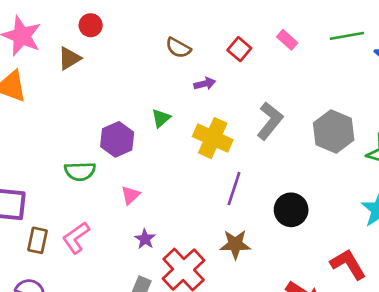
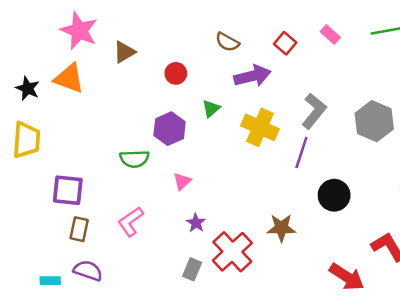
red circle: (91, 25) -> (176, 73), moved
purple arrow: (205, 84) -> (252, 76), size x1.8
purple line: (234, 189) -> (301, 153), moved
brown rectangle: (37, 240) -> (79, 229), moved

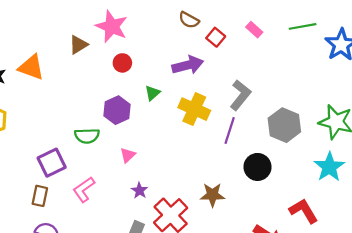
pink star: (79, 31) -> (112, 26), moved
brown semicircle: (227, 42) -> (189, 20), moved
gray hexagon: (374, 121) -> (284, 125), moved
purple square: (68, 190) -> (52, 163), moved, turned -32

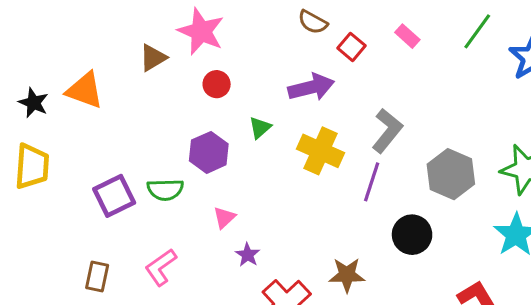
green line: (303, 26) -> (477, 31), turned -44
purple square: (52, 163) -> (114, 196), moved
purple star: (140, 191) -> (248, 255), moved

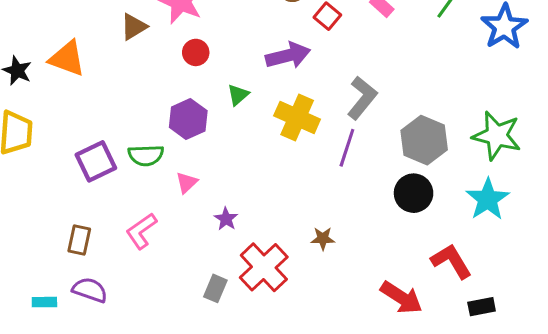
pink triangle: (224, 218) -> (187, 183), moved
black circle: (412, 235) -> (414, 193), moved
brown star: (347, 275) -> (323, 239), size x0.7

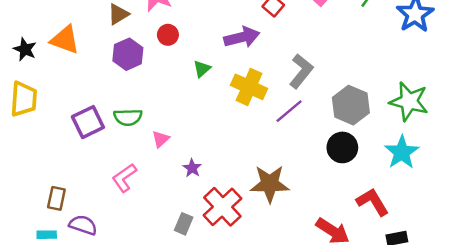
purple hexagon: (188, 119) -> (128, 54), moved
purple line: (347, 148) -> (289, 111), turned 32
brown star: (323, 239) -> (270, 184), size x2.0
brown rectangle: (79, 240) -> (56, 198), moved

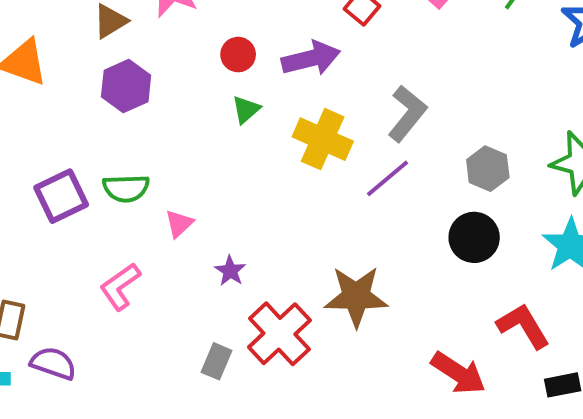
red circle: (168, 35) -> (238, 55), moved
gray hexagon: (351, 105) -> (488, 169), size x0.7

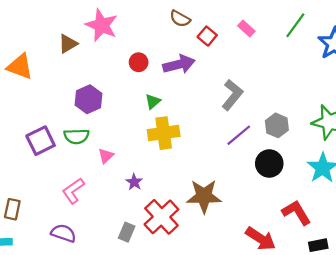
purple hexagon: (126, 86) -> (88, 99), moved
green triangle: (246, 110) -> (153, 101), moved
yellow cross: (323, 139) -> (164, 133), moved, turned -32
purple line: (388, 178) -> (239, 135), moved
purple semicircle: (53, 363) -> (63, 233), moved

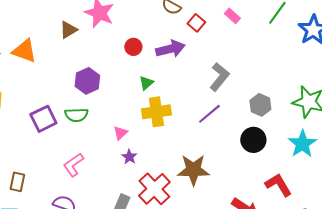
purple line: (239, 135) -> (209, 114), moved
pink triangle: (106, 156) -> (120, 133), moved

